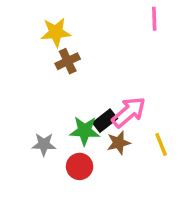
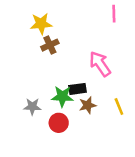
pink arrow: (129, 112) -> (100, 64), moved, turned -84
black rectangle: (105, 121) -> (77, 89), turned 30

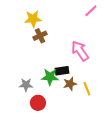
pink line: (114, 14) -> (91, 11), turned 48
yellow line: (119, 106) -> (87, 89), moved
red circle: (59, 123) -> (38, 103), moved

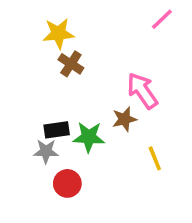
brown cross: (40, 36) -> (71, 64), turned -32
black rectangle: (62, 71) -> (57, 130), moved
brown star: (70, 84) -> (124, 119), moved

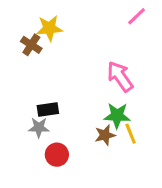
brown cross: (71, 64) -> (31, 45), moved
brown star: (124, 119) -> (105, 135), moved
green star: (89, 137) -> (117, 116), moved

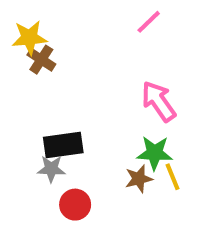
pink line: (137, 16) -> (149, 22), moved
yellow star: (49, 28) -> (29, 38), moved
black rectangle: (48, 110) -> (63, 145), size x1.4

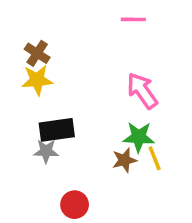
pink line: (149, 22) -> (133, 19), turned 45
yellow star: (29, 38) -> (37, 80), moved
red circle: (75, 205) -> (75, 205), moved

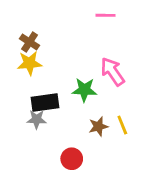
green star: (139, 137) -> (84, 90), moved
red circle: (75, 205) -> (72, 159), moved

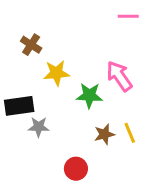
pink line: (105, 15) -> (128, 16), moved
yellow star: (30, 63) -> (57, 73), moved
black rectangle: (45, 102) -> (19, 106), moved

